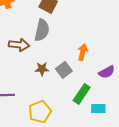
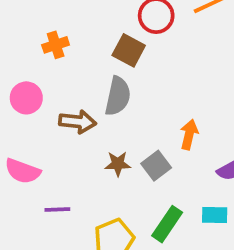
green rectangle: (82, 94) -> (167, 224), moved
cyan rectangle: (98, 109) -> (215, 215), moved

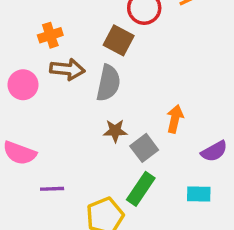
brown arrow: (77, 122) -> (67, 69), moved
brown star: (118, 164) -> (115, 131), moved
green rectangle: (167, 224) -> (141, 189), moved

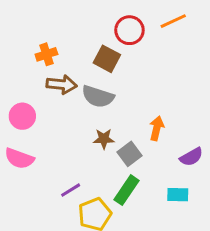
gray semicircle: (108, 83) -> (98, 97), turned 96
pink circle: (23, 85) -> (22, 116), moved
purple line: (52, 189) -> (71, 190), moved, turned -30

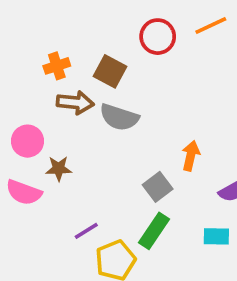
brown square: (107, 59) -> (110, 71), moved
brown star: (104, 139) -> (59, 169), moved

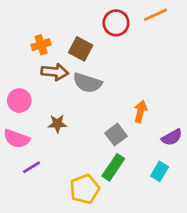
brown star: (59, 169) -> (57, 124), moved
purple line: (86, 231) -> (32, 167), moved
cyan rectangle: (216, 236) -> (160, 171), turned -60

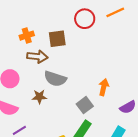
brown square: (81, 49) -> (57, 39), turned -36
gray semicircle: (87, 83) -> (55, 79), moved

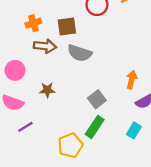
gray semicircle: (55, 79) -> (80, 53), moved
orange arrow: (104, 87) -> (132, 80), moved

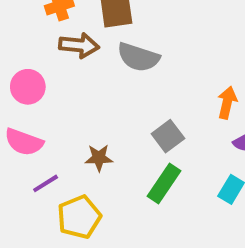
brown star: (47, 90) -> (99, 158), moved
yellow pentagon: (70, 145) -> (79, 217), moved

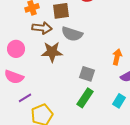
gray square: (168, 136) -> (87, 74), turned -35
brown star: (99, 158) -> (52, 52), moved, size x1.5

